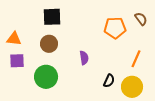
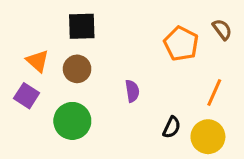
orange pentagon: (115, 28) -> (181, 44), turned 30
orange triangle: (14, 39) -> (38, 61), moved, turned 35
purple square: (17, 61) -> (27, 96), turned 35

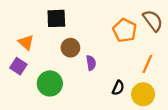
brown semicircle: (222, 29) -> (153, 21), size x1.5
brown circle: (77, 69) -> (70, 48), moved

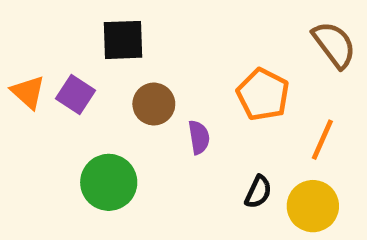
orange pentagon: (125, 30) -> (263, 95), moved
orange triangle: (26, 42) -> (28, 92), moved
purple square: (18, 66) -> (75, 95), moved

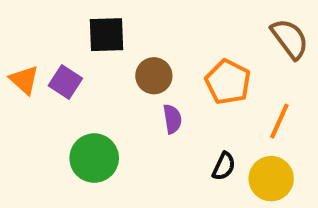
brown circle: (154, 104) -> (154, 76), moved

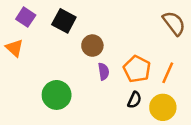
black square: (107, 35) -> (64, 21), turned 30
purple square: (65, 82) -> (26, 17), moved
orange pentagon: (228, 82) -> (137, 69), moved

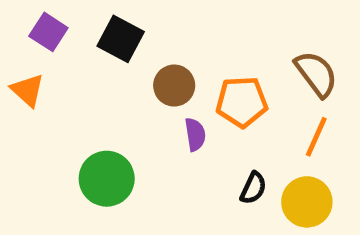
brown semicircle: (174, 23) -> (316, 74), moved
orange pentagon: (137, 69) -> (242, 102), moved, turned -30

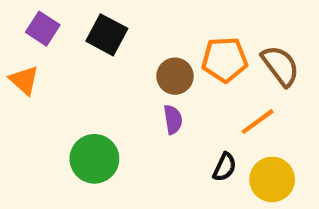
brown circle: (174, 86) -> (175, 76), moved
orange pentagon: (242, 102) -> (225, 60), moved
orange line: (316, 137) -> (258, 122), moved, turned 30

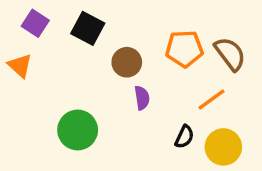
brown circle: (175, 76) -> (127, 62), moved

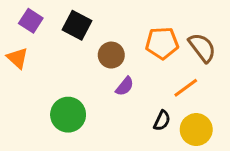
purple semicircle: (142, 98) -> (125, 86), turned 48

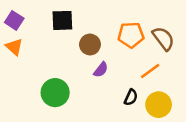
purple square: (31, 21) -> (14, 20), moved
black square: (77, 25) -> (62, 20), turned -30

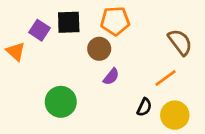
purple square: (14, 20) -> (40, 30), moved
orange pentagon: (131, 35) -> (115, 21), moved

